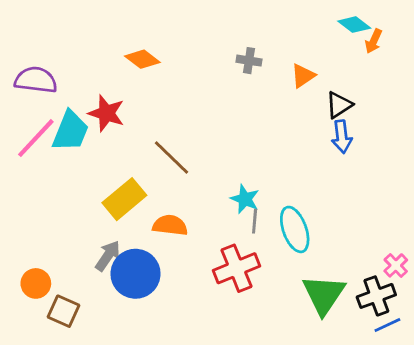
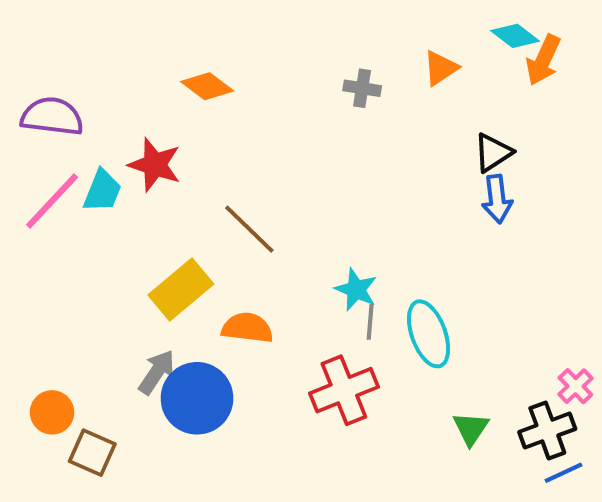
orange arrow: (374, 41) -> (543, 60), size x1.4
orange triangle: (303, 76) -> (441, 68), moved
cyan trapezoid: (70, 131) -> (102, 191), size x0.7
green triangle: (324, 295) -> (471, 428), size x0.6

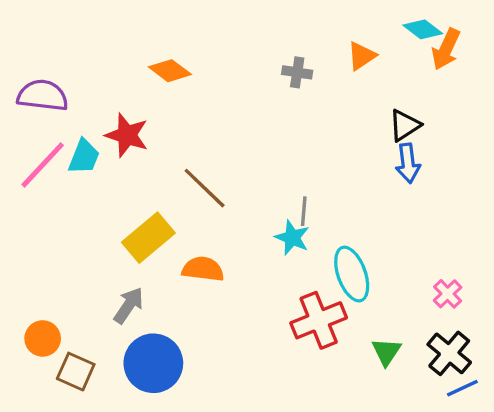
gray line: (370, 322) -> (304, 211), moved
pink cross: (575, 386) -> (448, 294), moved
red cross: (344, 390) -> (319, 320), moved
blue circle: (197, 398) -> (153, 363), moved
black cross: (547, 430) -> (449, 353), turned -30

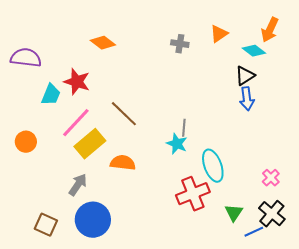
cyan diamond: (423, 29) -> (254, 51), moved
pink line: (43, 165) -> (76, 123), moved
orange circle: (43, 338) -> (26, 142), moved
blue line: (462, 388) -> (254, 232), moved

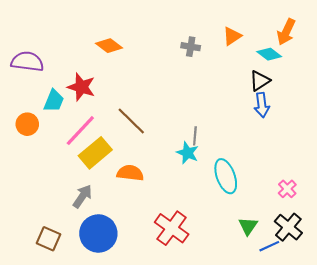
orange circle: (26, 142) -> (27, 124), moved
red cross: (193, 194) -> (172, 228), moved, turned -32

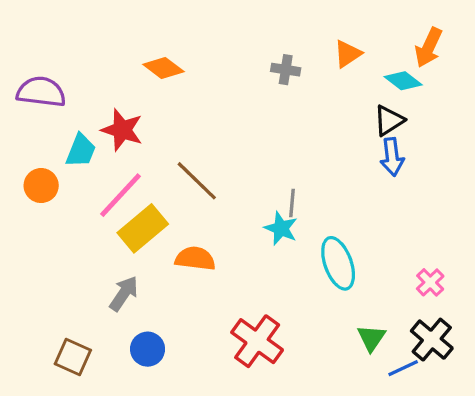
blue circle: (98, 233) -> (148, 349), size x0.6

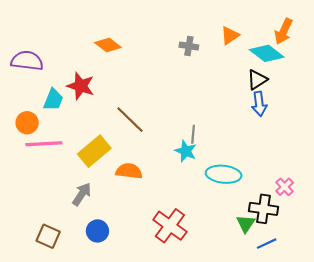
cyan diamond: (403, 81) -> (267, 53), size x1.4
pink line: (121, 195) -> (44, 144), moved, turned 44
cyan ellipse: (338, 263) -> (224, 174), turned -64
black cross: (432, 340) -> (263, 209), moved, turned -32

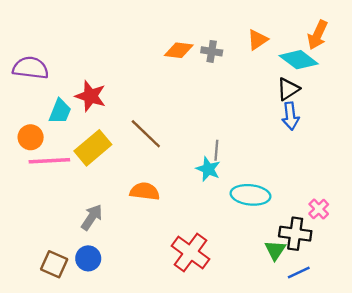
orange diamond: (108, 45) -> (179, 50), moved, turned -30
yellow rectangle: (94, 151) -> (93, 148), moved
blue circle: (97, 231) -> (88, 258), moved

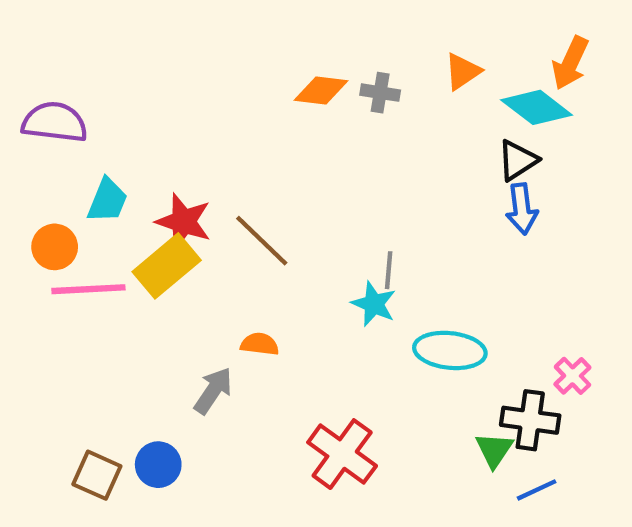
red star: (91, 96) -> (184, 222), moved
orange semicircle: (145, 191) -> (260, 344), size x0.7
gray arrow: (92, 217) -> (213, 391), moved

